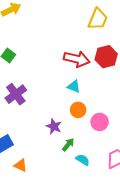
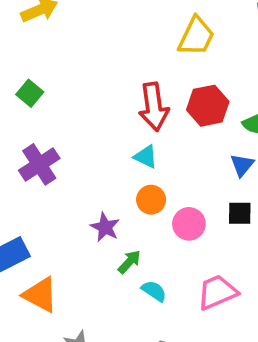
red arrow: (77, 59) -> (154, 107), turned 65
orange triangle: (21, 165) -> (40, 295), size x1.5

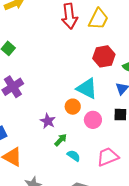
red arrow: (154, 107) -> (69, 16), moved
cyan triangle: (146, 157) -> (87, 88), moved, size x1.6

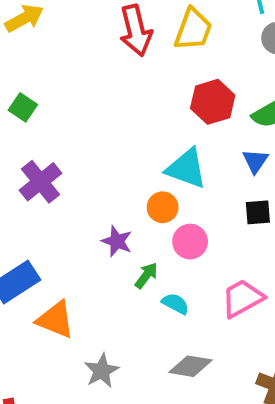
pink circle: (93, 120) -> (190, 242), moved

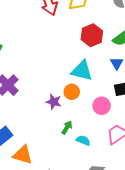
purple star: (117, 241) -> (54, 102), moved
pink circle: (190, 242) -> (102, 106), moved

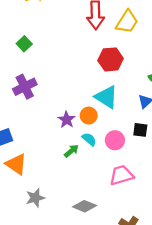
red hexagon: (92, 35) -> (111, 59), moved
cyan semicircle: (83, 140) -> (89, 139), moved

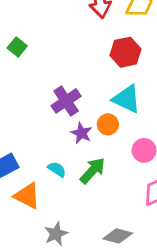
purple cross: (25, 87) -> (66, 101), moved
cyan semicircle: (89, 139) -> (57, 169), moved
green arrow: (71, 151) -> (93, 171), size x1.5

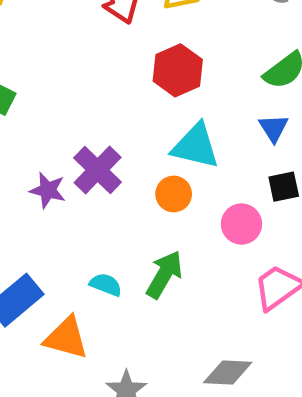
purple star: (81, 133) -> (48, 190), moved

